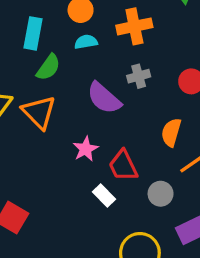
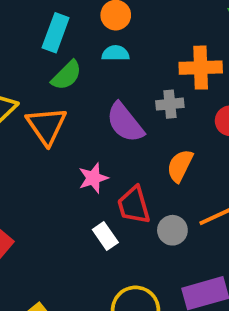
orange cross: (134, 26) -> (201, 68), moved
orange semicircle: (171, 132) -> (180, 166), moved
gray circle: (161, 194) -> (172, 230), moved

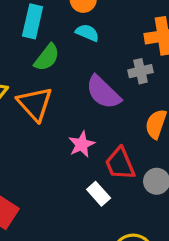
cyan semicircle: (116, 53) -> (87, 33), turned 30

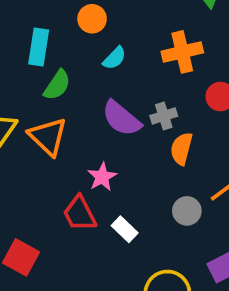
cyan semicircle: (87, 33) -> (114, 58), moved, turned 115
gray cross: (140, 71) -> (164, 116), moved
red trapezoid: (120, 164) -> (80, 214), moved

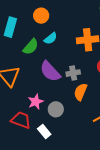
green semicircle: (57, 85) -> (31, 47), moved
gray circle: (187, 211) -> (56, 109), moved
red trapezoid: (80, 214) -> (21, 120), turned 130

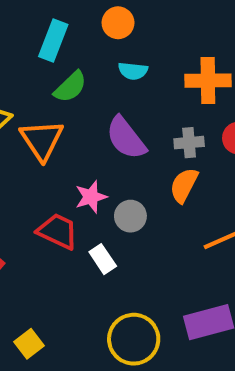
cyan semicircle: (51, 38) -> (133, 71), turned 40
green semicircle: (31, 47) -> (70, 87), moved
gray cross: (73, 73) -> (189, 143), moved

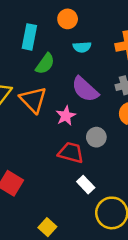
pink star: (91, 197) -> (66, 116), moved
red trapezoid: (58, 231) -> (71, 153), moved
white rectangle: (103, 259) -> (86, 185), moved

